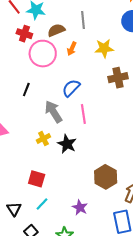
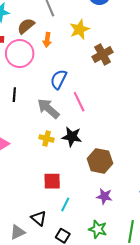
yellow cross: (43, 138) -> (47, 138), turned -32
brown hexagon: (106, 177) -> (100, 161), moved

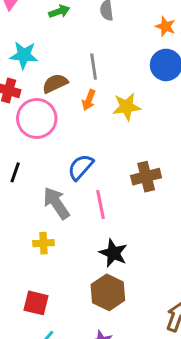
orange arrow: (47, 40) -> (89, 100), moved
brown cross: (103, 54) -> (146, 177), moved
black star: (72, 137) -> (113, 253), moved
yellow cross: (47, 138) -> (43, 243), turned -32

